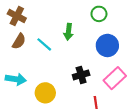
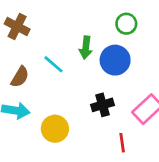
brown semicircle: (19, 41) -> (20, 77), moved
blue circle: (107, 45) -> (115, 60), moved

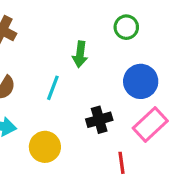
blue circle: (115, 60) -> (141, 81), moved
cyan line: (54, 64) -> (53, 88), moved, turned 70

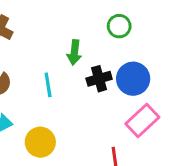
cyan line: (53, 88) -> (48, 85), turned -30
black cross: (99, 120) -> (99, 79), moved

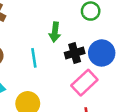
pink rectangle: (142, 120) -> (84, 83), moved

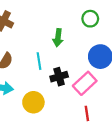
black cross: (75, 53) -> (59, 77), moved

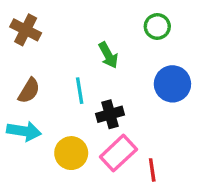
green arrow: (58, 38) -> (108, 55), turned -36
pink rectangle: (85, 83) -> (118, 153), moved

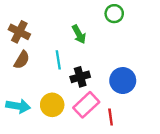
brown cross: (26, 30) -> (19, 32), moved
blue circle: (172, 84) -> (123, 81), moved
cyan arrow: (24, 131) -> (18, 106), moved

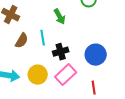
brown semicircle: (22, 60) -> (22, 41), moved
red line: (111, 117) -> (94, 88), moved

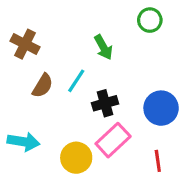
cyan line: (43, 38) -> (76, 81), turned 42
yellow circle: (38, 75) -> (76, 158), moved

